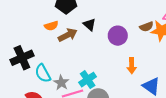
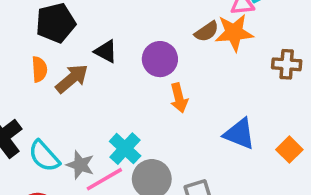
orange semicircle: (51, 26) -> (39, 69), turned -64
orange arrow: (132, 66) -> (179, 98), moved

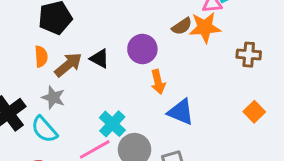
black triangle: (106, 51) -> (99, 58), moved
blue triangle: (239, 134) -> (181, 112), moved
orange square: (289, 150) -> (254, 112), moved
gray star: (80, 165) -> (53, 97), moved

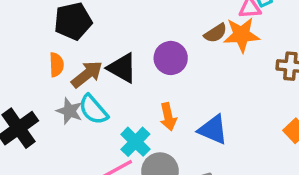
black triangle: (99, 58) -> (122, 68), size x1.4
orange arrow: (158, 82) -> (168, 117), moved
cyan semicircle: (44, 129) -> (93, 110), moved

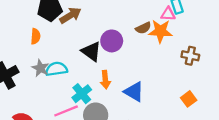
black triangle: (122, 68) -> (91, 51), moved
brown arrow: (87, 74) -> (70, 15), moved
cyan semicircle: (93, 110) -> (56, 69), turned 115

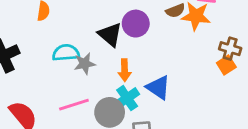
gray star: (40, 68) -> (85, 64), moved, turned 30
cyan cross: (82, 94) -> (127, 98), moved
orange square: (189, 99) -> (226, 65), moved

